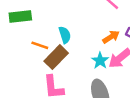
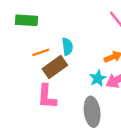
orange line: (40, 45) -> (41, 52), turned -49

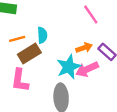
cyan star: (98, 78) -> (69, 67), size x1.5

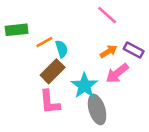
orange line: (17, 39) -> (44, 42), moved
cyan star: (69, 67) -> (84, 86), moved

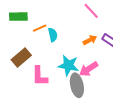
brown rectangle: (53, 71) -> (21, 58), moved
pink arrow: (117, 73) -> (89, 69), moved
cyan star: (84, 86) -> (68, 65), turned -30

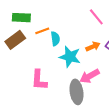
brown rectangle: (21, 58) -> (15, 40), moved
cyan star: (68, 65) -> (70, 57), moved

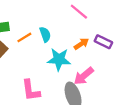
cyan semicircle: (55, 39) -> (45, 34), moved

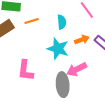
cyan semicircle: (45, 34) -> (62, 22), moved

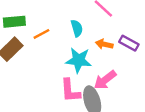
orange arrow: (82, 40) -> (104, 44), turned -136
pink L-shape: (26, 70) -> (70, 91), moved

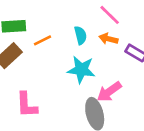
orange arrow: (104, 44) -> (108, 39), moved
pink L-shape: (70, 91) -> (27, 105), moved

